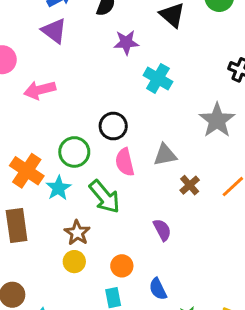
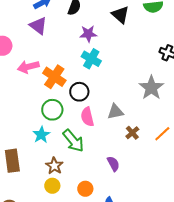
cyan cross: (158, 78) -> (91, 59), moved
orange cross: (27, 171) -> (54, 77), moved

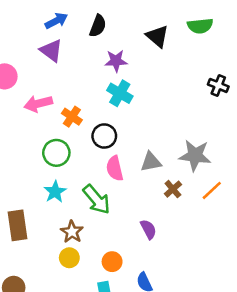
orange cross: (54, 77) -> (72, 117), size x0.7
gray star: (151, 88) -> (195, 155), moved, turned -30
green circle: (52, 110) -> (56, 153), moved

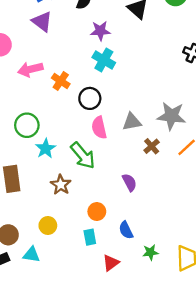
green circle: (56, 153) -> (27, 125), moved
yellow circle: (69, 258) -> (48, 225), moved

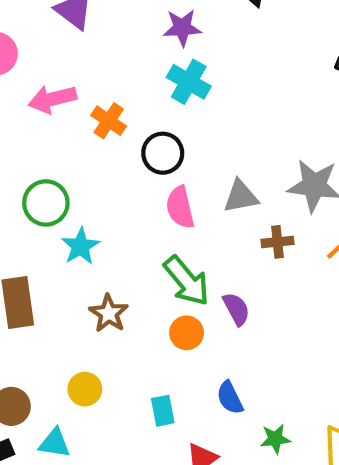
brown cross: (152, 146) -> (277, 242), turned 35
green arrow: (83, 156) -> (187, 281), moved
orange circle: (97, 212) -> (187, 333), moved

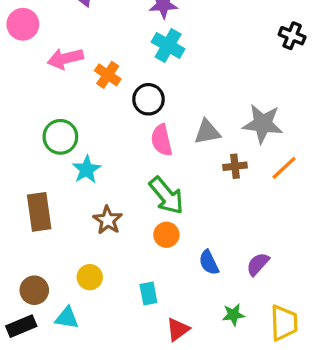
purple semicircle: (236, 309) -> (258, 264), moved, turned -110
blue semicircle: (230, 398) -> (209, 262), moved

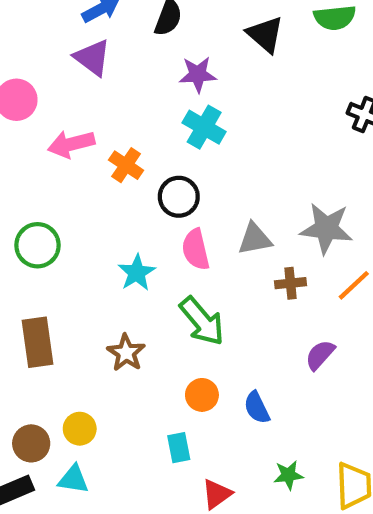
green circle: (60, 137) -> (37, 245), moved
cyan star: (86, 169) -> (137, 273), moved
orange circle: (166, 235) -> (202, 395), moved
purple semicircle: (258, 264) -> (320, 355), moved
yellow circle: (90, 277) -> (80, 429), moved

